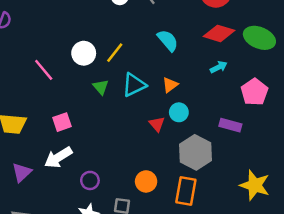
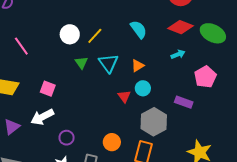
pink line: (44, 70) -> (21, 46), moved
cyan triangle: (134, 85) -> (108, 63), turned -45
pink square: (62, 122) -> (48, 89), turned 35

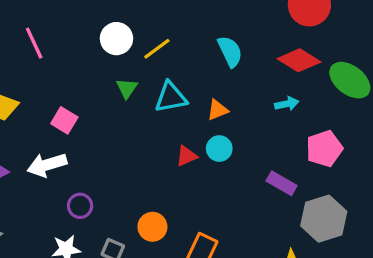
cyan triangle: (108, 63) -> (171, 97), turned 45
red triangle: (124, 96) -> (187, 156), turned 32
gray hexagon: (154, 122) -> (324, 219), moved

